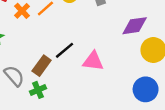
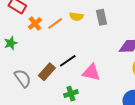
green cross: (38, 90) -> (71, 94), moved

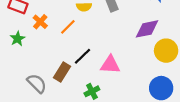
orange line: (55, 23) -> (68, 27), moved
green star: (11, 43) -> (17, 39), moved

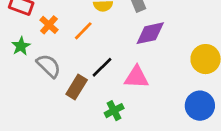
purple diamond: (147, 29) -> (150, 33), moved
gray semicircle: (37, 83) -> (49, 66), moved

